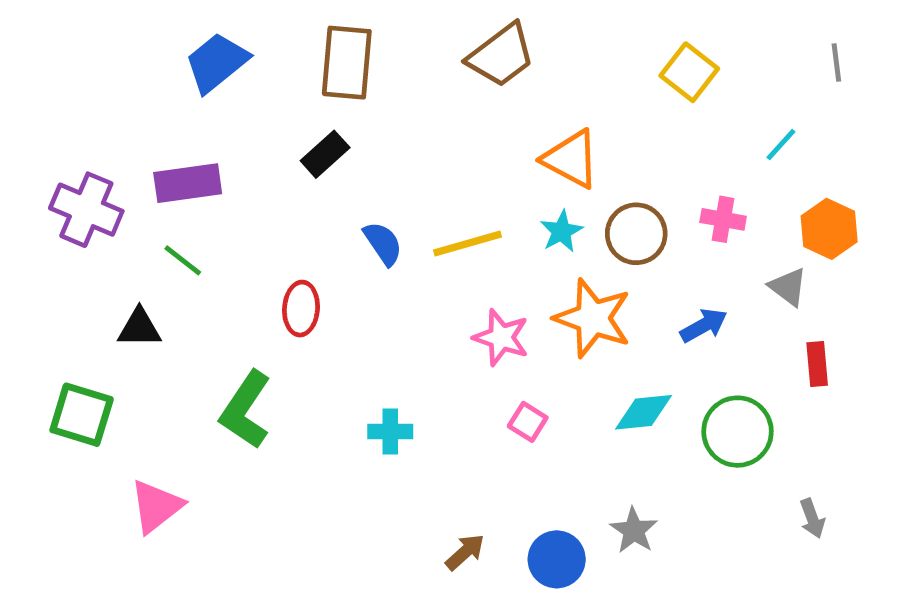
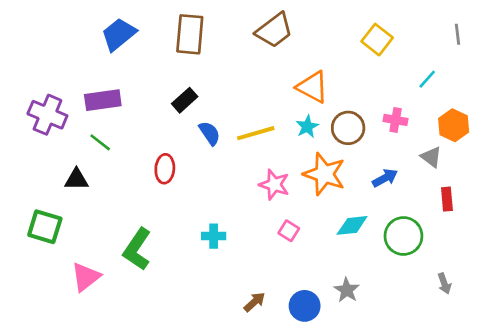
black rectangle: (325, 154) -> (185, 100), moved
green L-shape: (246, 410) -> (137, 249), moved

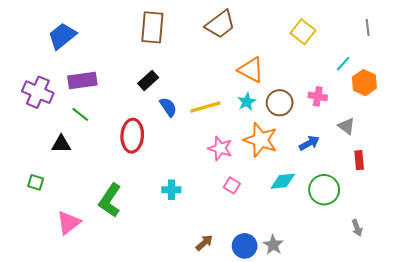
blue trapezoid: (119, 34) -> (62, 36), moved
orange hexagon: (454, 125) -> (364, 83), moved
red ellipse: (165, 169) -> (132, 136), size x1.4
green square: (45, 227) -> (36, 182), size x0.6
gray star: (347, 290) -> (273, 245), moved

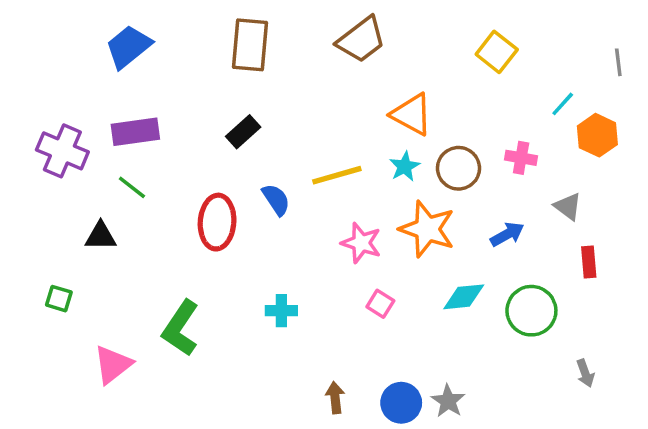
gray line: (368, 27) -> (618, 62), moved
blue trapezoid: (62, 36) -> (128, 47), moved
blue semicircle: (168, 107) -> (276, 200), moved
brown arrow: (204, 243) -> (335, 398), turned -54

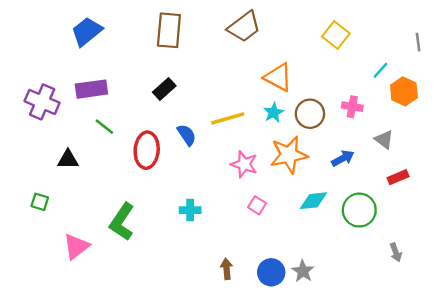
green line: (132, 187) -> (104, 127), moved
orange star: (427, 229) -> (289, 155), turned -30
red rectangle: (589, 262) -> (398, 177), turned 72

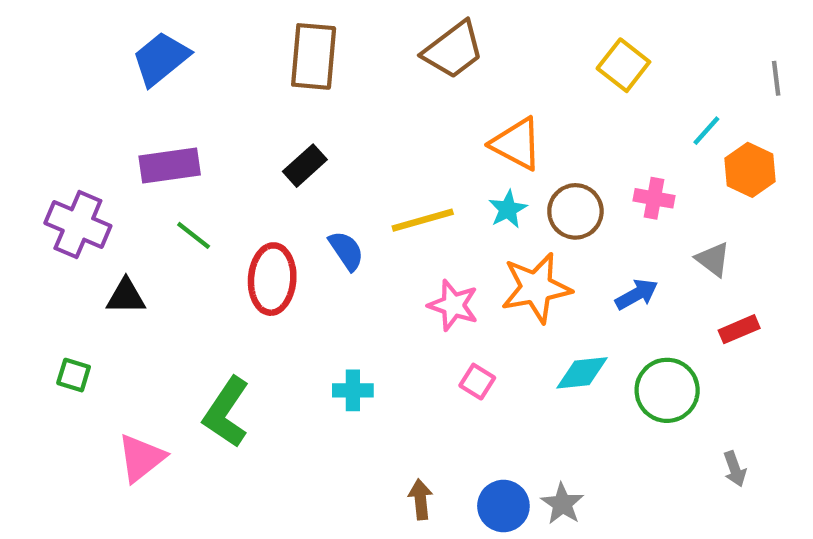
purple cross: (42, 102) -> (78, 224), moved

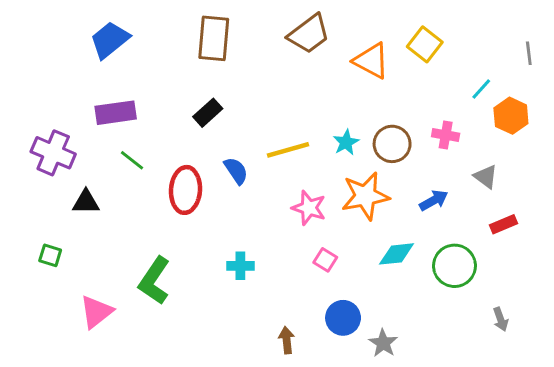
orange triangle: (517, 144) -> (371, 61), moved
blue circle: (503, 506) -> (343, 318), moved

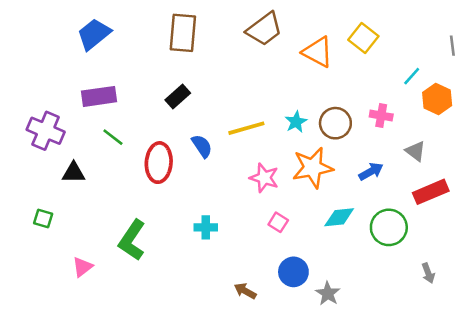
red rectangle: (504, 224) -> (431, 192), size x1.5
pink triangle: (96, 312) -> (82, 267), size x0.7
brown arrow: (287, 340) -> (245, 291), turned -55

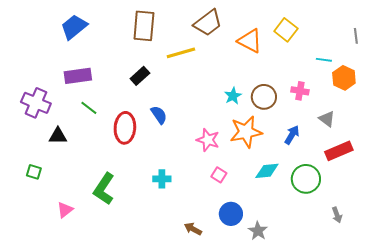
cyan line: (412, 76) -> (324, 60), turned 56
yellow line: (246, 128) -> (181, 53), moved
blue arrow: (371, 171) -> (292, 135), turned -30

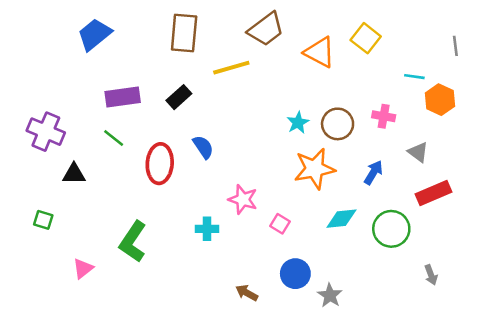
purple rectangle: (78, 76) -> (123, 97), moved
pink star: (208, 140) -> (243, 199), moved

